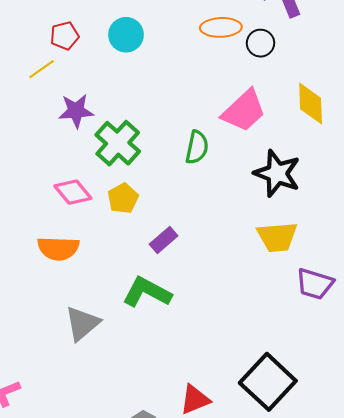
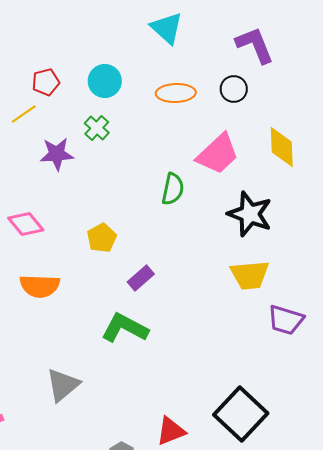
orange ellipse: (221, 27) -> (176, 93), moved
green cross: (118, 143) -> (97, 128), moved, size x0.6
pink diamond: (73, 192) -> (26, 224), moved
gray triangle: (82, 323) -> (63, 385), moved

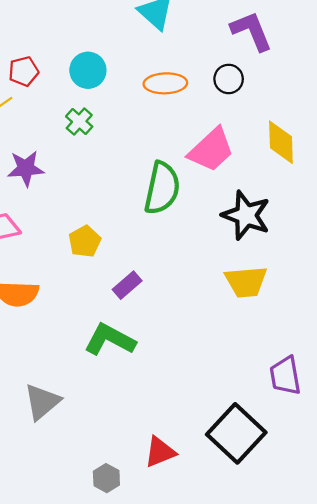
purple star: (57, 154) -> (26, 168), moved
green semicircle: (173, 189) -> (162, 188), size x1.5
purple trapezoid: (286, 320) -> (285, 376), moved, turned 63

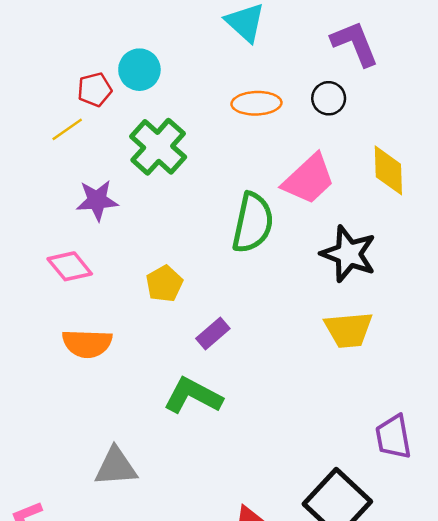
cyan circle: (88, 70) -> (139, 70), moved
green cross: (79, 122) -> (158, 147), size x1.8
gray triangle: (42, 402) -> (116, 467), turned 36

